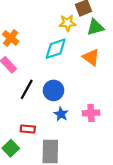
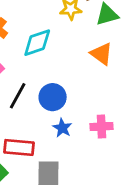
cyan diamond: (56, 49) -> (37, 43), moved
red rectangle: (28, 129) -> (19, 147), size x1.5

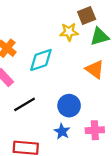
black line: (18, 96) -> (25, 104), turned 30
blue circle: (53, 97) -> (69, 106), moved

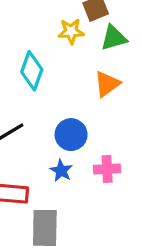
cyan diamond: (41, 60) -> (32, 71), turned -52
orange triangle: (95, 69) -> (107, 84), turned 48

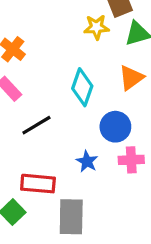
cyan diamond: (32, 71) -> (82, 87), moved
blue circle: (71, 135) -> (115, 127), moved

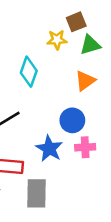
cyan diamond: (82, 87) -> (29, 72), moved
blue star: (87, 161) -> (49, 149), size x1.5

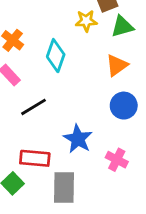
blue circle: (72, 120) -> (124, 106), moved
pink cross: (85, 147) -> (117, 160), moved, turned 30

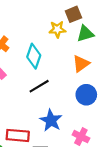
black line: (33, 107) -> (39, 86), moved

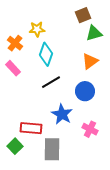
yellow star: (57, 29) -> (37, 29), moved
blue circle: (86, 95) -> (85, 91), moved

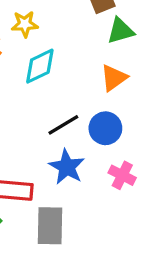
cyan diamond: (46, 54) -> (40, 66), turned 45
black line: (51, 82) -> (63, 125), moved
pink cross: (90, 129) -> (122, 175), moved

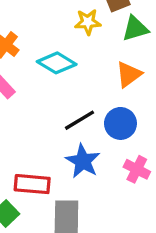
yellow star: (25, 24) -> (88, 22), moved
cyan diamond: (40, 66) -> (57, 63), turned 57

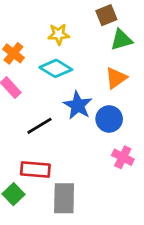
yellow star: (88, 22) -> (59, 34), moved
black line: (80, 120) -> (39, 126), moved
blue star: (83, 161) -> (78, 105), moved

